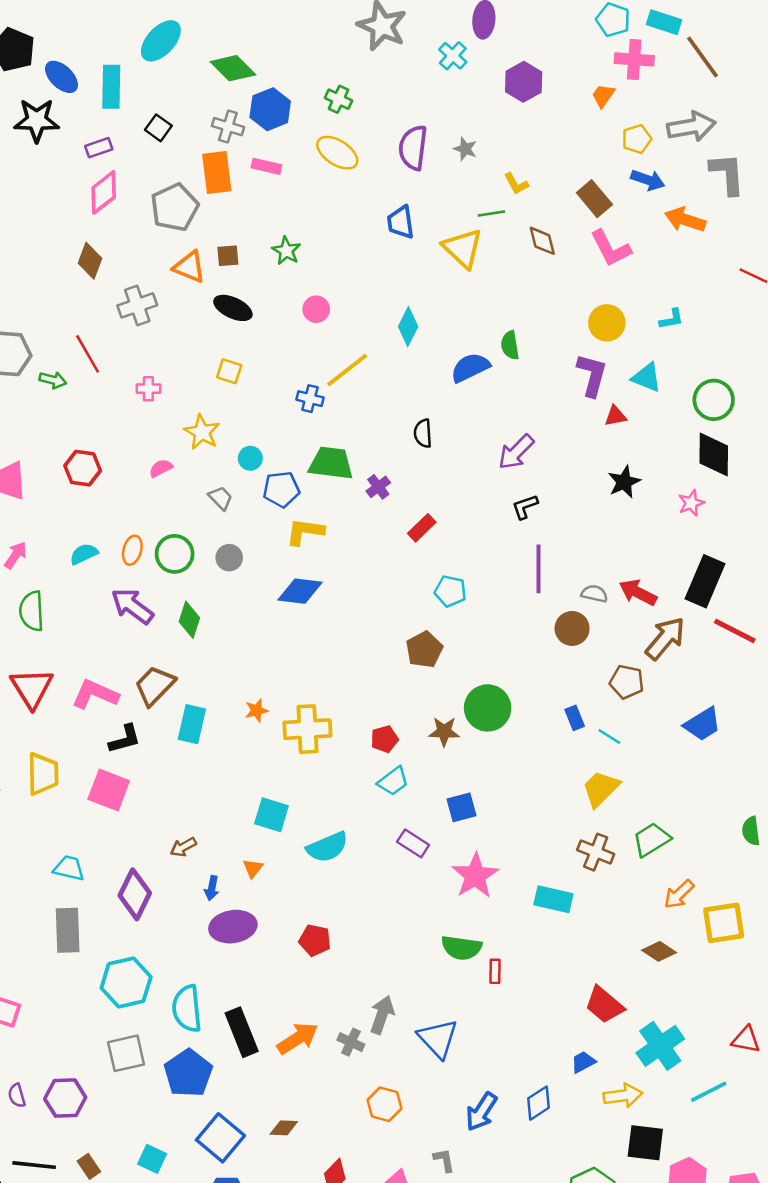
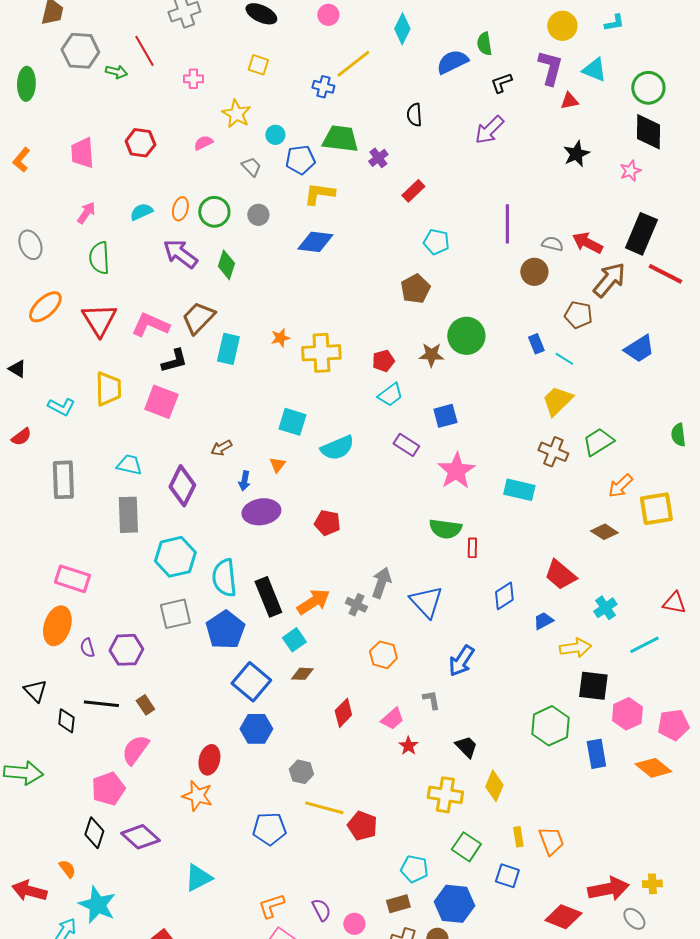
black L-shape: (525, 507) -> (501, 83), moved
cyan cross: (660, 1046) -> (605, 608), size x0.6
blue diamond: (539, 1103) -> (504, 596), moved
cyan square: (152, 1159) -> (294, 640), moved, turned 30

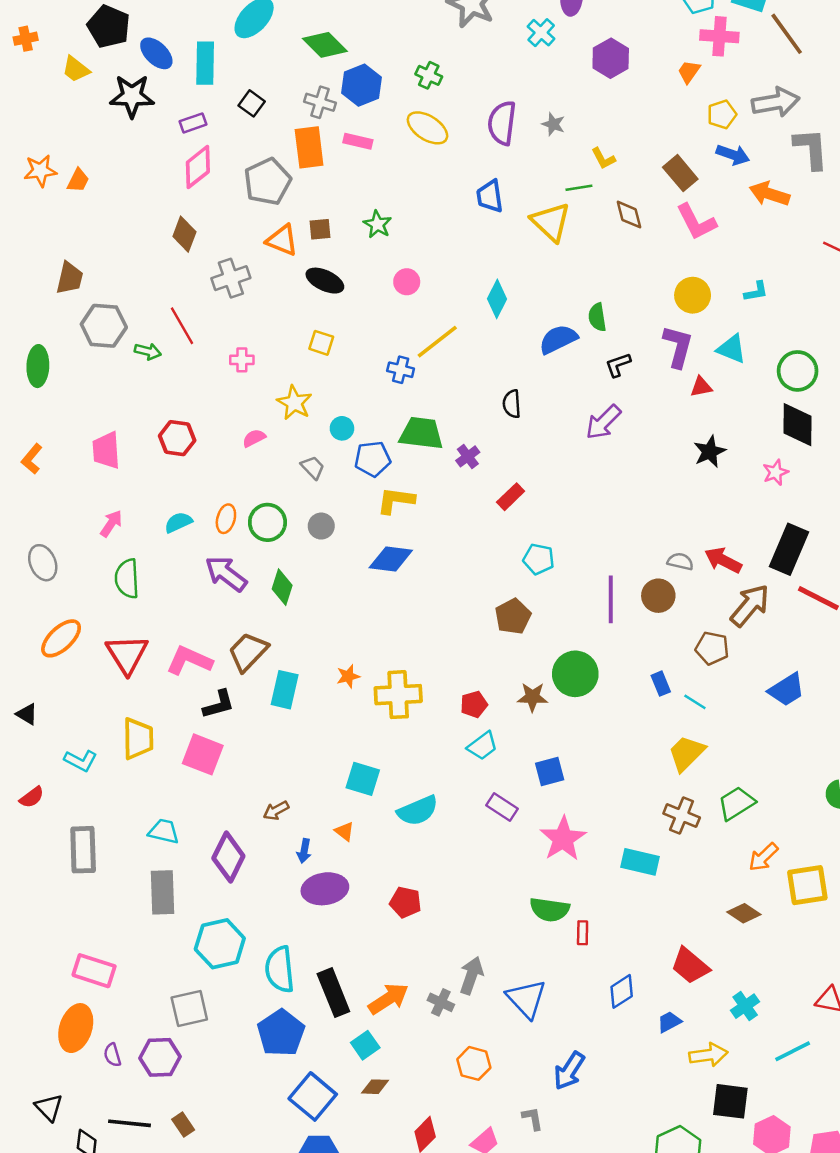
purple line: (507, 224) -> (611, 599), moved
orange triangle: (277, 465) -> (344, 831), turned -30
gray square: (175, 614) -> (189, 1008), moved

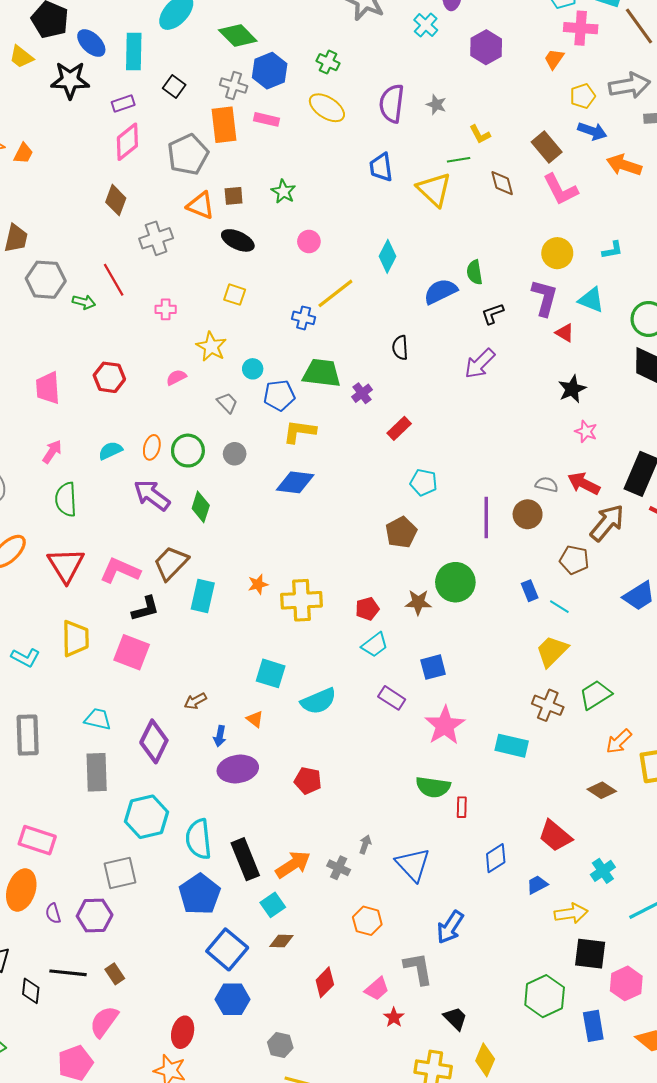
red triangle: (701, 387) -> (565, 333), turned 42
pink star: (776, 472) -> (586, 431), moved, turned -30
gray arrow: (471, 976) -> (365, 844), size x0.6
gray L-shape: (533, 1118) -> (418, 969), size x1.6

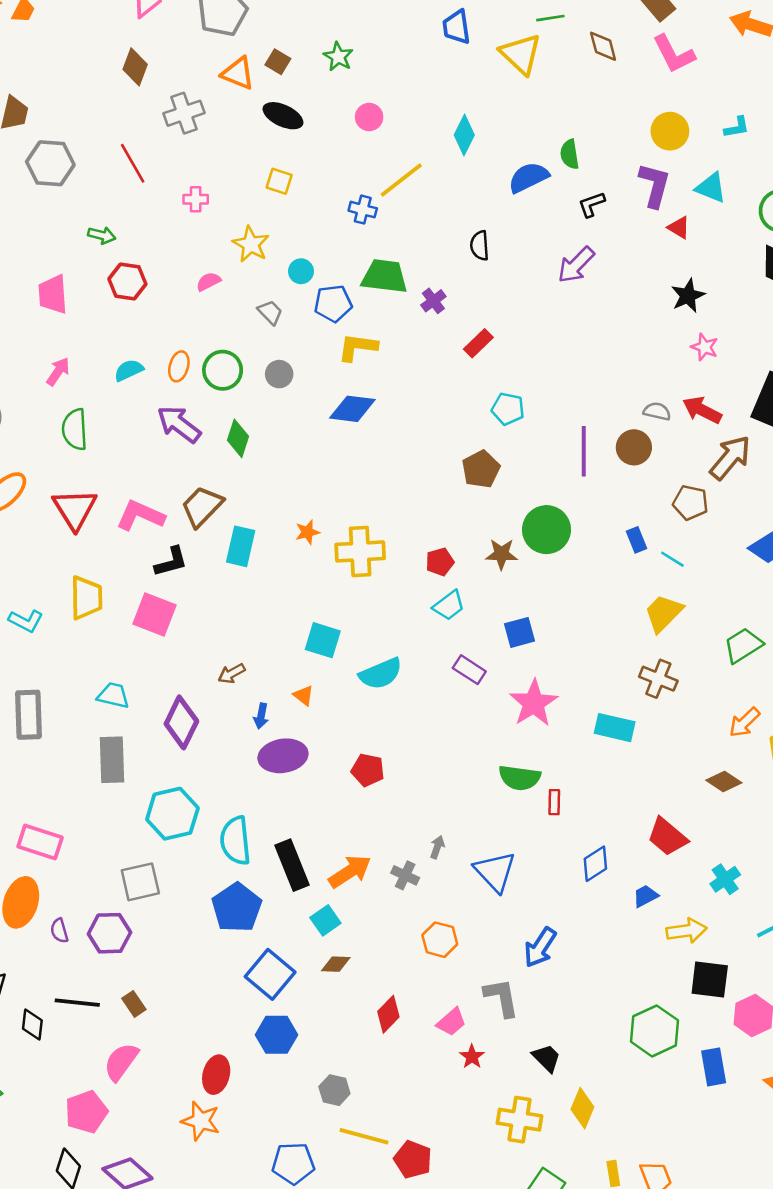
brown square: (234, 196) -> (278, 62), turned 36
green arrow: (84, 302) -> (102, 235), moved
green trapezoid: (595, 695) -> (743, 645), moved

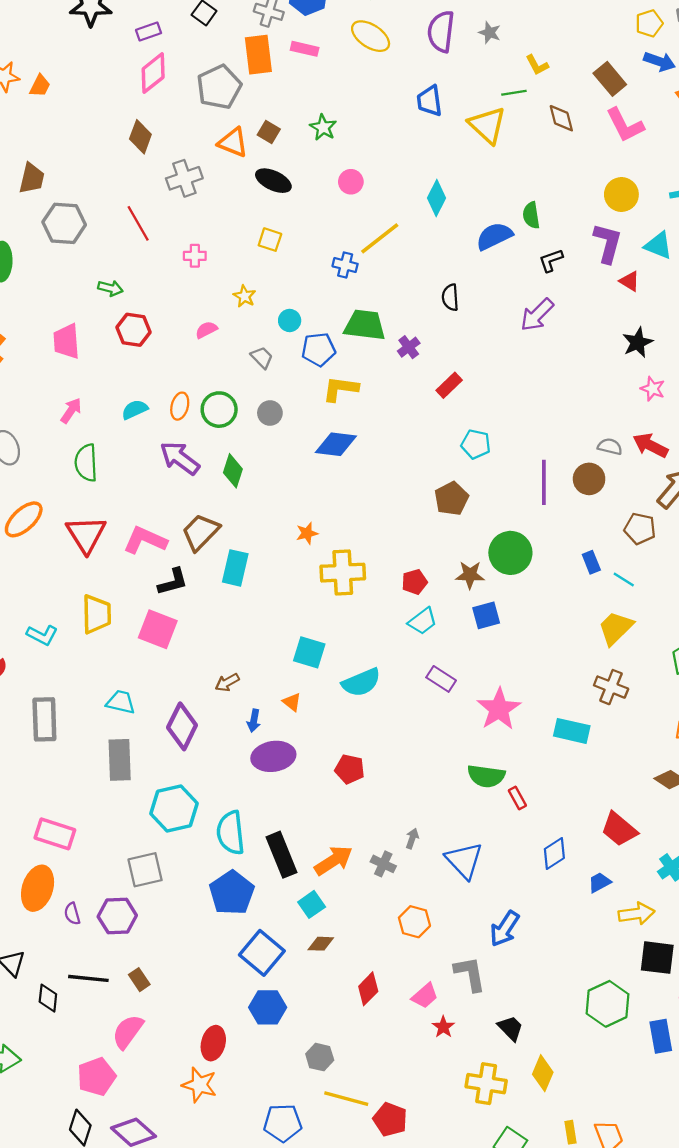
yellow star: (251, 244) -> (244, 296), size x0.7
orange star: (307, 532) -> (307, 533), moved
blue square: (520, 632) -> (486, 615), moved
red rectangle: (554, 802) -> (517, 798), turned -30

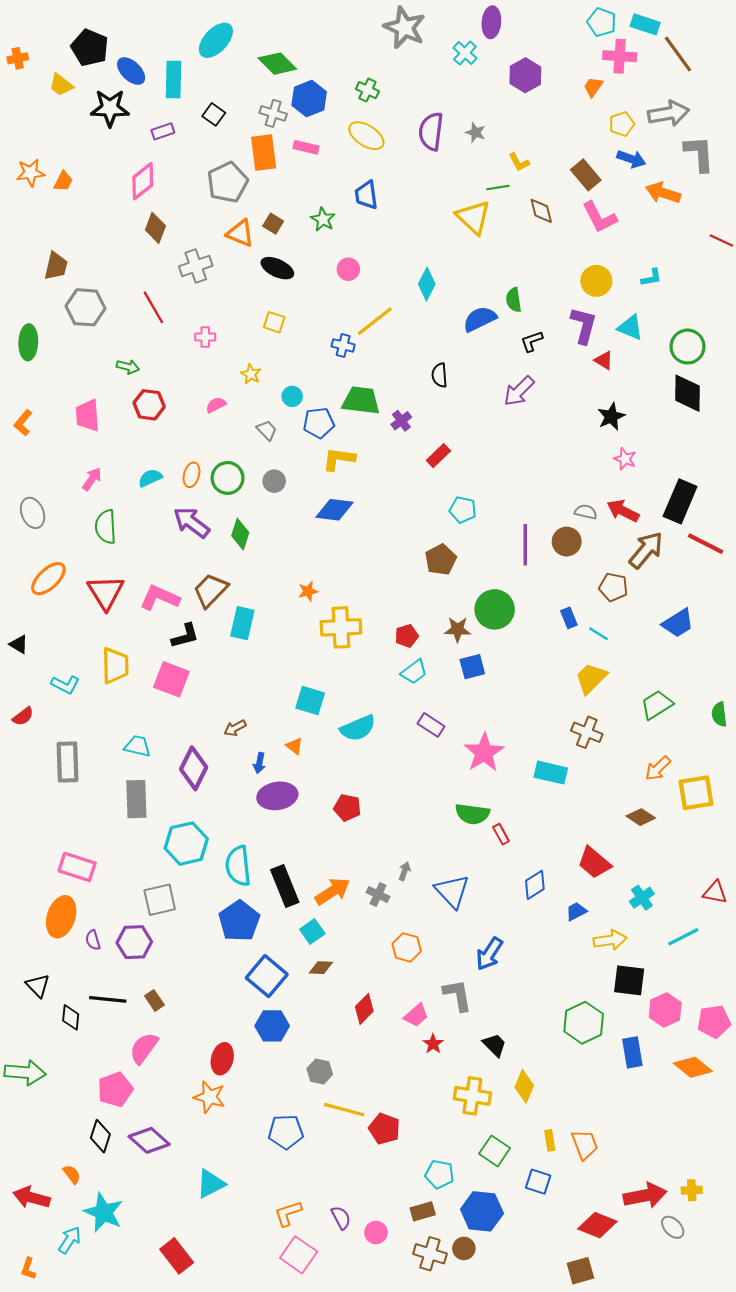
pink diamond: (153, 73) -> (143, 181), moved
blue trapezoid: (429, 101) -> (366, 195), moved

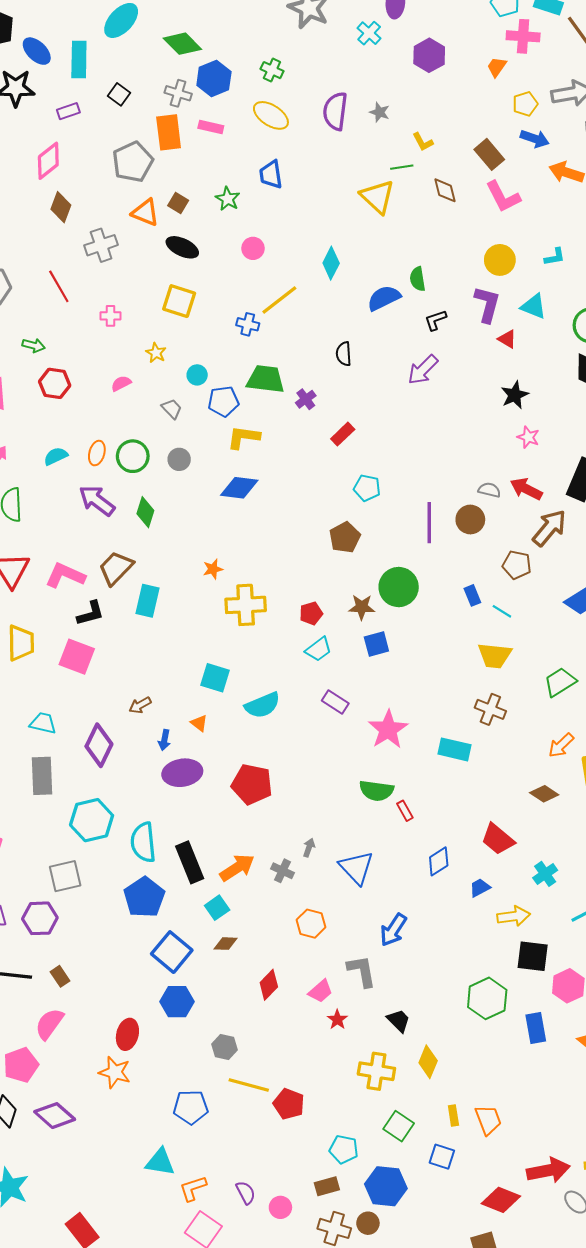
yellow square: (274, 322) -> (179, 301), size x1.5
yellow trapezoid: (591, 678) -> (495, 656), turned -129
red pentagon: (347, 808) -> (252, 784), size x1.5
cyan triangle: (211, 1184) -> (160, 1162), moved, turned 36

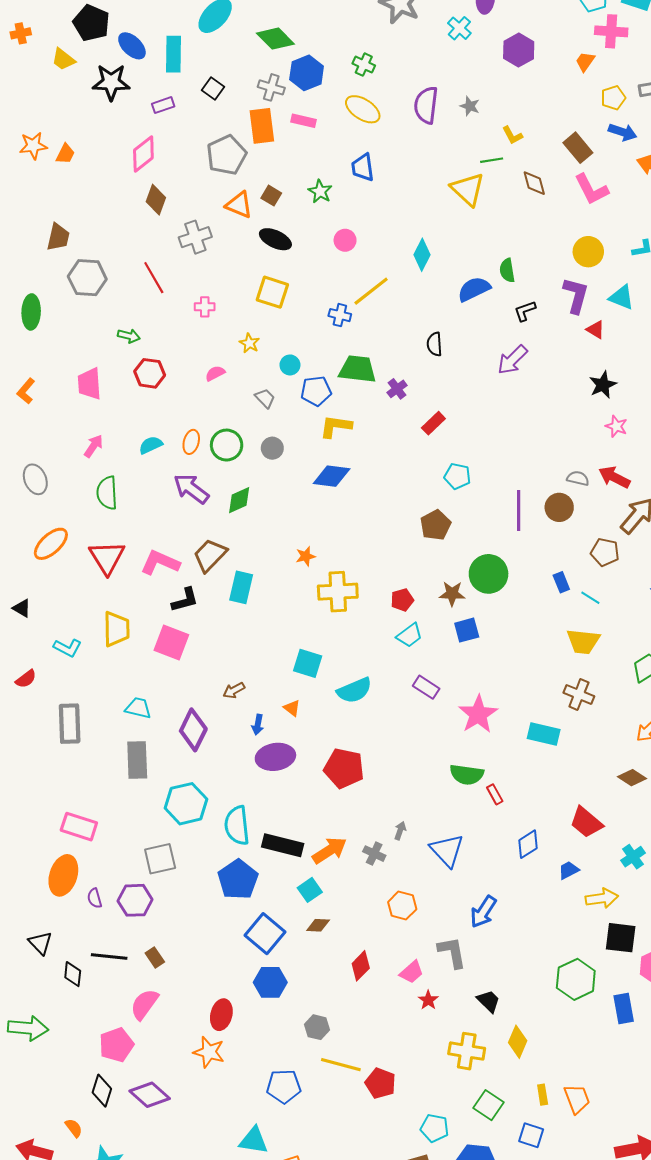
green diamond: (145, 512) -> (239, 500), turned 48
black rectangle: (190, 862) -> (283, 845), turned -54

